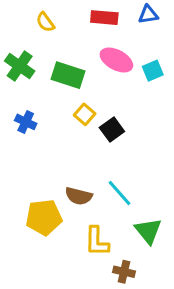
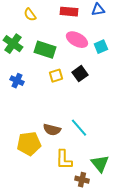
yellow square: (85, 114) -> (56, 76), turned 32
black square: (112, 130) -> (80, 74), moved
green triangle: (148, 231) -> (100, 164), moved

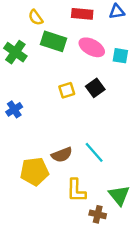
cyan square: (101, 47) -> (120, 56), turned 32
green rectangle: (45, 50) -> (54, 41), moved
blue cross: (17, 81) -> (14, 109), moved, turned 32
brown semicircle: (52, 130) -> (62, 155), turned -36

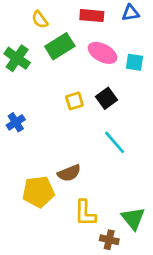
green rectangle: (54, 41) -> (60, 46), turned -50
cyan line: (94, 152) -> (115, 142), moved

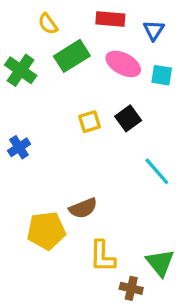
blue triangle: (131, 13) -> (154, 30), moved, turned -48
cyan line: (115, 142) -> (157, 171), moved

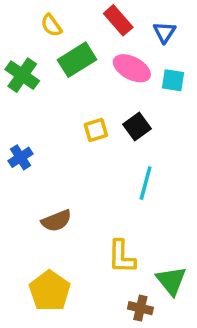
red rectangle: (110, 19) -> (118, 20), turned 44
cyan line: (157, 171) -> (146, 183), moved, turned 56
brown semicircle: (83, 208) -> (56, 221), moved
yellow pentagon: (46, 231) -> (50, 291), moved, turned -30
yellow L-shape: (102, 256) -> (122, 257), moved

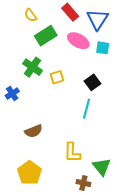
blue triangle: (164, 32) -> (98, 19), size x1.6
green cross: (22, 75) -> (33, 67), moved
black square: (137, 126) -> (93, 82), moved

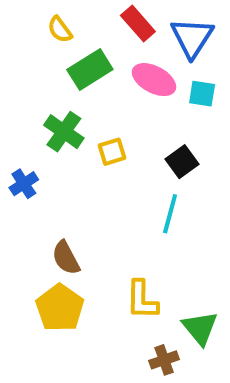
brown semicircle: (34, 131) -> (66, 258), turned 84
yellow pentagon: (29, 173) -> (60, 308), moved
brown cross: (83, 183) -> (164, 360), turned -32

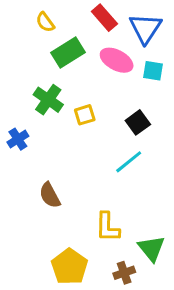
cyan line: (170, 214) -> (129, 162), turned 36
yellow pentagon: (60, 308) -> (69, 267), moved

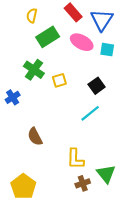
yellow semicircle: (45, 22) -> (32, 16), turned 48
yellow pentagon: (69, 267) -> (23, 187), moved
brown cross: (124, 273) -> (83, 183), moved

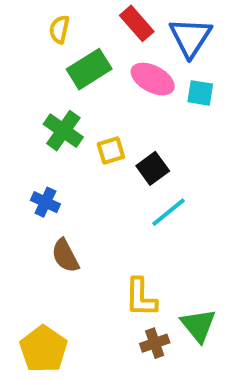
black square: (97, 86) -> (153, 168), moved
blue cross: (13, 97) -> (45, 202), moved, turned -32

